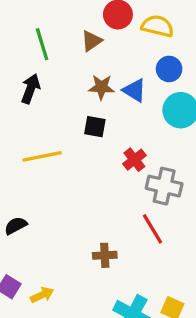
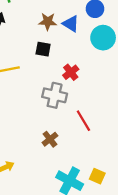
gray cross: (164, 186) -> (55, 95), moved
brown cross: (105, 255) -> (50, 139), turned -35

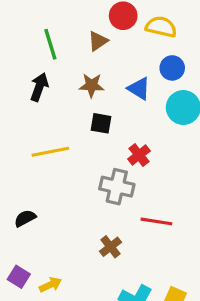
brown star: (48, 21) -> (92, 85), moved
red line: (83, 121) -> (156, 221), turned -50

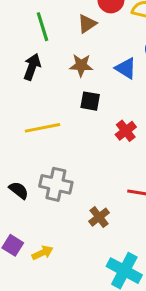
gray cross: (117, 187) -> (56, 184), moved
black semicircle: (25, 218) -> (19, 190), turned 66

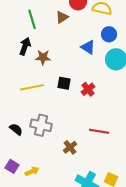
brown star: (81, 65) -> (43, 57), moved
black square: (90, 101) -> (64, 83), moved

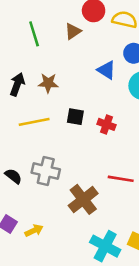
black arrow: (25, 46) -> (17, 84), moved
red cross: (88, 89) -> (106, 124), turned -32
brown cross: (70, 147) -> (83, 199), size x1.6

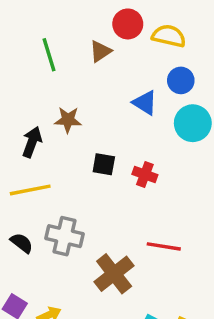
black arrow: (17, 84) -> (32, 142), moved
yellow line: (34, 122) -> (30, 190), moved

